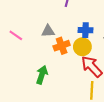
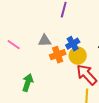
blue cross: (86, 30) -> (73, 44), moved, turned -32
green arrow: (42, 75) -> (28, 83), moved

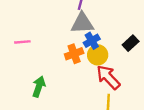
gray triangle: (45, 41) -> (82, 23), moved, size x1.5
pink line: (14, 45) -> (22, 42), turned -40

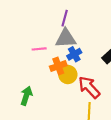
pink line: (22, 42) -> (39, 49), moved
yellow circle: (98, 55) -> (68, 74), moved

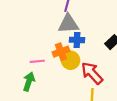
pink line: (39, 49) -> (37, 61), moved
blue cross: (74, 54) -> (77, 40), turned 32

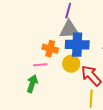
blue cross: (77, 40) -> (77, 45), size x1.6
orange cross: (61, 52) -> (50, 49), moved, turned 35

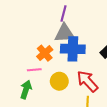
orange cross: (50, 49) -> (45, 53), turned 35
yellow circle: (71, 64) -> (59, 81), moved

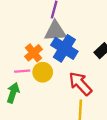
blue cross: (73, 49) -> (64, 48), turned 30
yellow circle: (59, 81) -> (43, 72), moved

